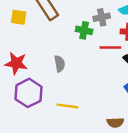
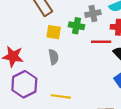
yellow square: (19, 17) -> (54, 32), moved

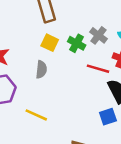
gray cross: (93, 14) -> (98, 35), turned 32

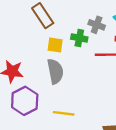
gray semicircle: (41, 70) -> (55, 71), size x1.5

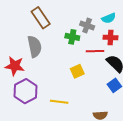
yellow square: (55, 45) -> (77, 71), moved, turned -32
gray semicircle: (55, 71) -> (35, 47), moved

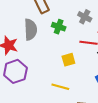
green cross: (72, 37) -> (59, 27), moved
yellow line: (59, 102) -> (60, 87), moved

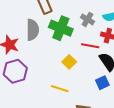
green cross: (59, 27) -> (61, 28), size x1.6
yellow square: (68, 60) -> (69, 62), turned -32

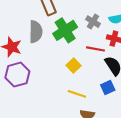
green cross: (61, 28) -> (65, 30), turned 35
yellow line: (60, 89) -> (77, 94), moved

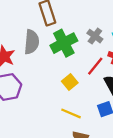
red line: (95, 49) -> (95, 66), turned -66

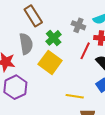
green cross: (64, 43) -> (54, 38), size x0.7
yellow square: (70, 82) -> (50, 62), moved, size x1.6

